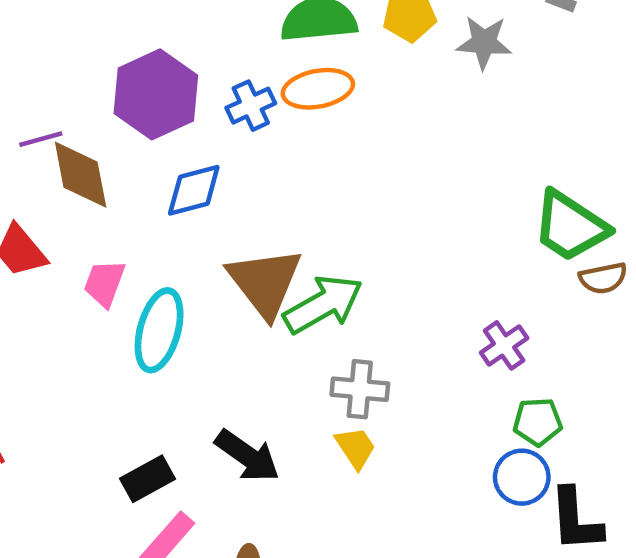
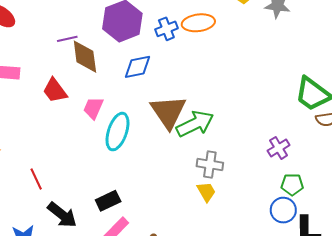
black arrow: (247, 456) -> (62, 215), moved

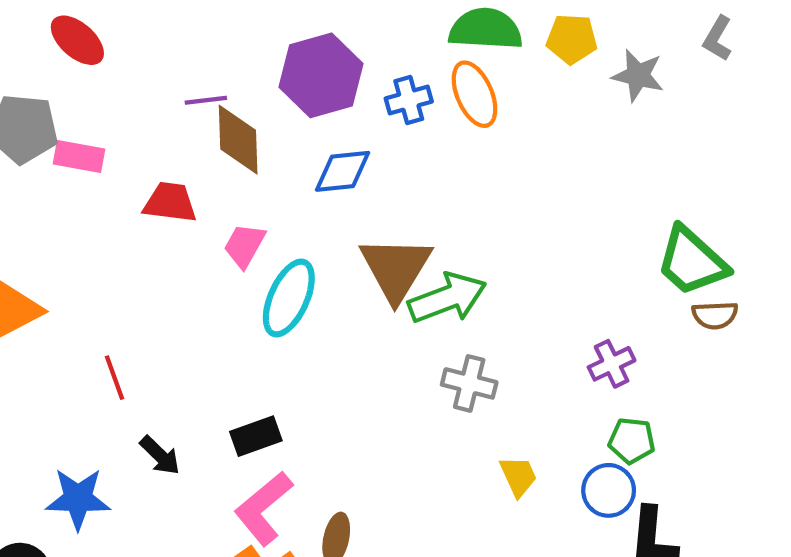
orange ellipse: (198, 23) -> (474, 94), turned 68
red trapezoid: (55, 91) -> (170, 202), turned 128
yellow trapezoid: (206, 192) -> (518, 476), moved
black arrow: (62, 215) -> (160, 456), size x0.7

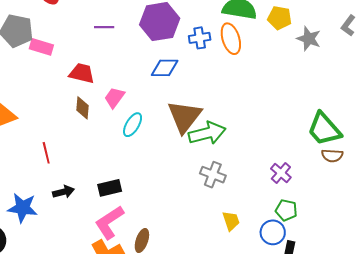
brown diamond: (238, 140) -> (83, 108), moved, size x0.7
cyan ellipse: (289, 298) -> (133, 125), size x0.7
purple cross: (612, 364) -> (281, 173), turned -30
black arrow: (160, 456) -> (63, 192), turned -65

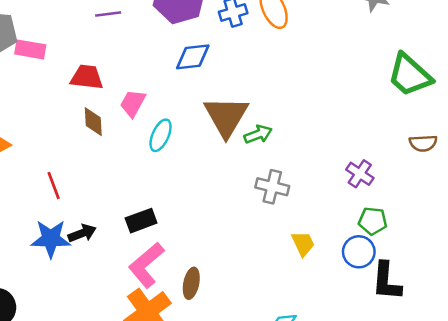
green trapezoid: (324, 129) -> (410, 75), moved
green arrow: (207, 133) -> (258, 134), size x0.6
blue star: (23, 208) -> (51, 239), moved

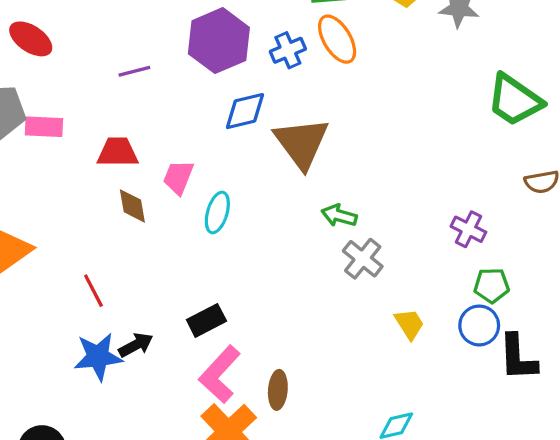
brown triangle: (226, 116) -> (301, 143), moved
green arrow: (258, 134) -> (339, 216), moved, turned -136
gray cross: (272, 187) -> (363, 259), turned 32

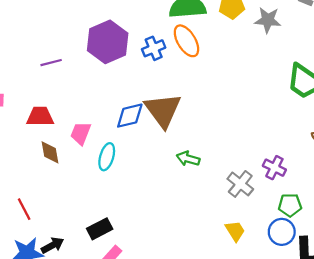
blue diamond: (245, 111) -> (130, 116), moved
gray cross: (363, 259) -> (240, 184), moved

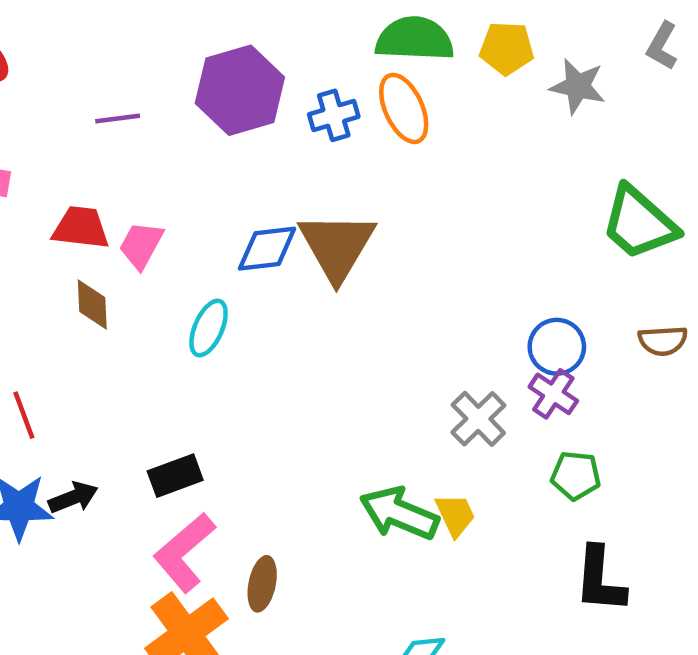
pink trapezoid: (81, 133) -> (141, 245), moved
green arrow: (188, 159) -> (399, 513), moved, size x1.6
blue circle: (282, 232) -> (557, 347), moved

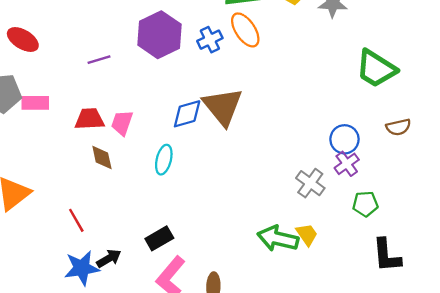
purple cross: (553, 394) -> (347, 164), turned 30

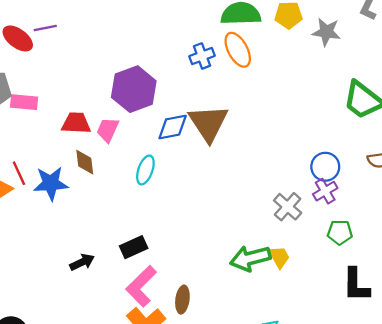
purple hexagon: (159, 35) -> (134, 89), moved
purple line: (99, 60) -> (45, 28), moved
red line: (76, 220) -> (19, 173), moved
green arrow: (278, 239) -> (250, 258), turned -33
blue star: (82, 268) -> (51, 183), moved

